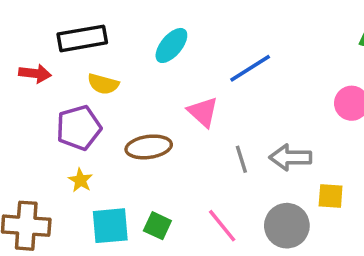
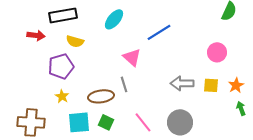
brown ellipse: (149, 147) -> (101, 96), moved
gray line: (241, 159) -> (124, 84), moved
yellow square: (331, 196) -> (211, 85), moved

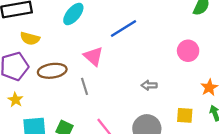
gray arrow: (182, 83) -> (149, 85), size x0.6
yellow square: (211, 85) -> (185, 115), moved
brown ellipse: (101, 96) -> (52, 71), moved

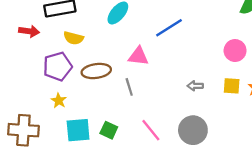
pink triangle: (93, 56) -> (138, 56), turned -35
yellow square: (185, 115) -> (232, 86), moved

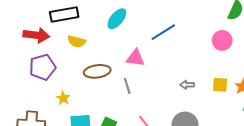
red arrow: (29, 31) -> (36, 35), size x1.4
pink circle: (235, 51) -> (222, 40), moved
purple pentagon: (58, 66) -> (43, 67), moved

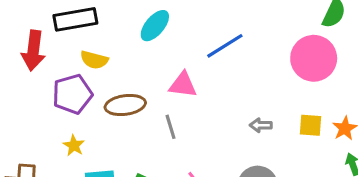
red arrow: (36, 35) -> (33, 51), turned 90
pink circle: (222, 40) -> (314, 58), size x1.5
purple pentagon: (43, 67) -> (72, 94), moved

